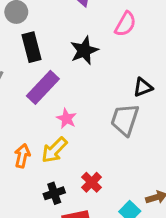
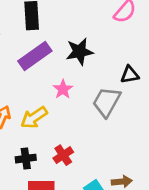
black star: (84, 50) -> (80, 52), moved
pink star: (66, 119) -> (63, 89), moved

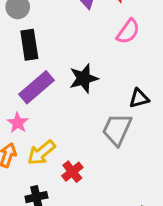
pink star: (63, 89) -> (18, 123), moved
red cross: (63, 155) -> (72, 172), moved

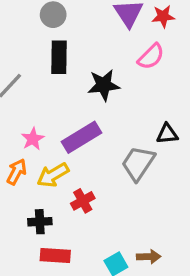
pink semicircle: (128, 31) -> (151, 56), moved
black star: (84, 78) -> (104, 85), moved
purple rectangle: (37, 87) -> (81, 137), moved

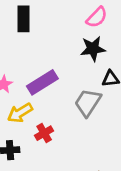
black star: (104, 85) -> (93, 49), moved

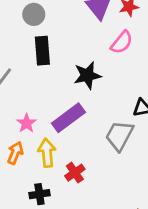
black star: (93, 49) -> (87, 75), moved
yellow arrow: (20, 113) -> (47, 153), turned 120

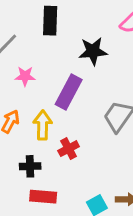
purple rectangle: (68, 118) -> (69, 92), turned -32
pink star: (27, 123) -> (25, 76), moved, turned 30

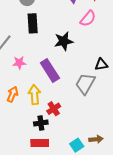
purple rectangle: (69, 92) -> (50, 70), turned -55
black cross: (30, 166) -> (41, 123), moved

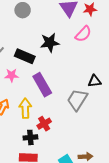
black rectangle: (33, 23) -> (25, 56), moved, turned -66
black star: (64, 41) -> (50, 43), moved

